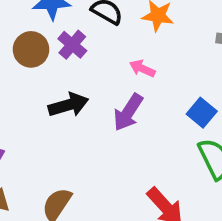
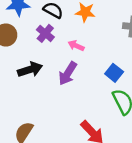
purple cross: (72, 45) -> (45, 33), moved

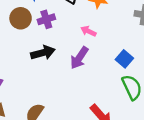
purple cross: (45, 33) -> (46, 19), moved, turned 30

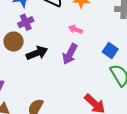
brown circle: (21, 18) -> (14, 42), moved
purple cross: (46, 19) -> (26, 22), moved

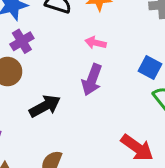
black arrow: (37, 53) -> (45, 106), moved

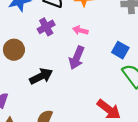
purple cross: (22, 41) -> (46, 27), moved

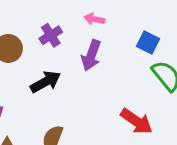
purple cross: (46, 27) -> (51, 35), moved

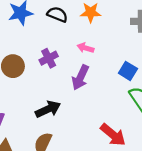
black arrow: (45, 82) -> (48, 109), moved

